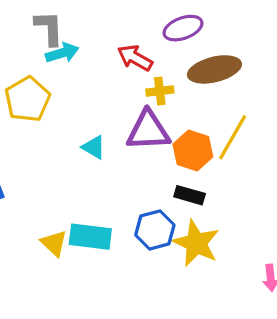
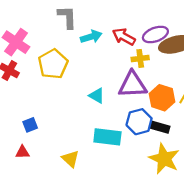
purple ellipse: (183, 28) -> (155, 35), moved
cyan arrow: (62, 53) -> (91, 37), moved
blue hexagon: (155, 230) -> (139, 122), moved
cyan rectangle: (90, 237) -> (107, 137), moved

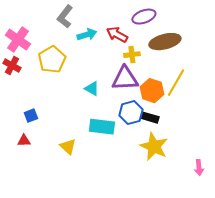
gray L-shape: (67, 17) -> (65, 17), turned -140
purple ellipse: (155, 35) -> (144, 17), moved

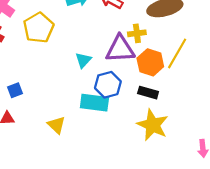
yellow cross: (132, 55) -> (137, 33), moved
cyan triangle: (92, 89) -> (83, 60), turned 42
blue hexagon: (131, 113) -> (108, 85), moved

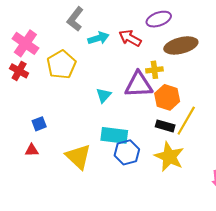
yellow line: (177, 53) -> (186, 121), moved
blue hexagon: (108, 85) -> (127, 152), moved
yellow triangle: (56, 125) -> (78, 157), size x1.5

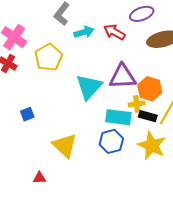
yellow cross: (154, 70) -> (137, 104), moved
cyan triangle: (104, 95) -> (89, 87), size x1.8
cyan rectangle: (114, 135) -> (118, 117), moved
red triangle: (32, 150) -> (39, 178), moved

